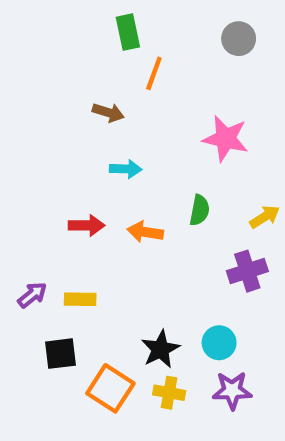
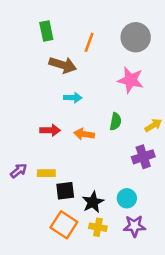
green rectangle: (128, 32) -> (46, 31), moved
gray circle: (239, 39) -> (136, 37), moved, size x1.5
brown arrow: (108, 112) -> (63, 65), size x1.5
black square: (61, 354) -> (65, 191), moved

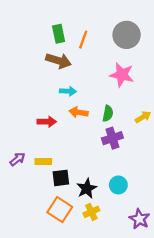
green rectangle: (46, 31) -> (59, 34), moved
orange arrow: (84, 134) -> (78, 112), moved
purple cross: (143, 157) -> (112, 138), moved
purple star: (134, 226) -> (139, 219), moved, turned 30
yellow cross: (98, 227) -> (91, 212), turned -35

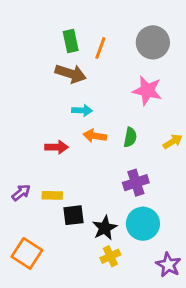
purple cross: (112, 138) -> (136, 183), moved
cyan circle: (118, 185) -> (143, 224), size x1.5
orange square: (60, 210) -> (27, 253), moved

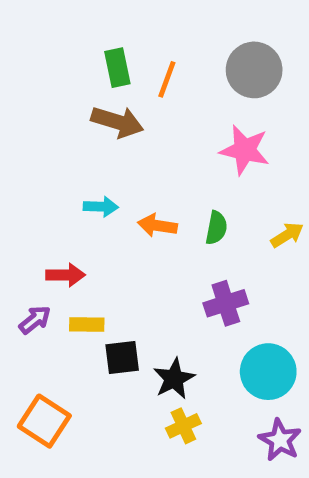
cyan arrow: (82, 110) -> (101, 207), moved
red arrow: (57, 147) -> (66, 275), moved
cyan circle: (143, 224) -> (268, 372), moved

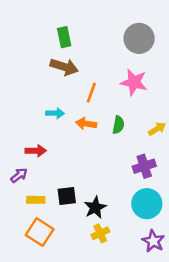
orange line: (167, 79) -> (91, 93), moved
purple cross: (226, 303) -> (144, 166), moved
yellow rectangle: (87, 324) -> (36, 200), moved
orange square: (44, 421) -> (40, 232), moved

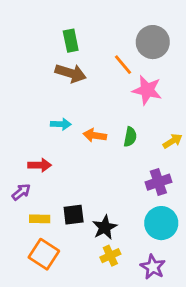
orange line: (91, 93) -> (123, 65), moved, turned -60
purple star: (153, 241) -> (153, 267), moved

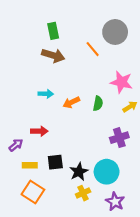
pink star: (147, 90) -> (121, 82), moved
orange arrow: (95, 135) -> (71, 102), turned -35
red arrow: (40, 165) -> (39, 131), moved
cyan circle: (161, 223) -> (107, 172), moved

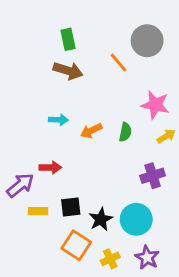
purple arrow: (16, 145) -> (20, 185), size x1.5
orange square: (33, 192) -> (76, 245), moved
yellow cross: (83, 193) -> (110, 259), moved

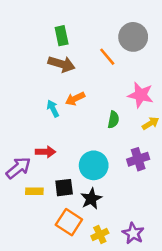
cyan arrow: (58, 120) -> (53, 109), turned -119
orange arrow: (91, 131) -> (75, 99), moved
cyan circle: (136, 219) -> (94, 165), moved

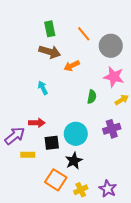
gray circle: (133, 37) -> (111, 46), moved
orange line: (107, 57) -> (84, 34), moved
orange arrow: (75, 99) -> (72, 66), moved
black square: (64, 188) -> (52, 143), moved

